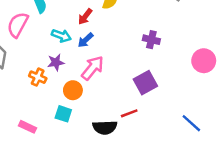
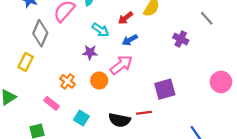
blue arrow: (86, 40) -> (130, 40), moved
purple cross: (151, 40) -> (181, 39), moved
orange cross: (38, 77) -> (67, 81), moved
cyan square: (63, 114) -> (81, 118), moved

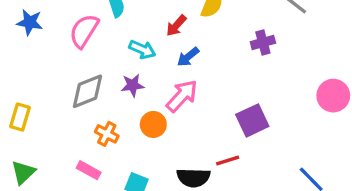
gray diamond: (40, 33) -> (87, 91), moved, turned 55
purple cross: (181, 39) -> (263, 42), turned -32
yellow rectangle: (26, 62) -> (20, 117), moved

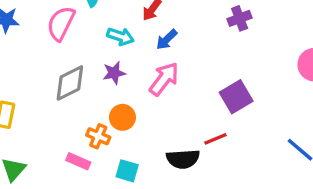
orange circle: (153, 124) -> (122, 117), moved
orange cross: (107, 134) -> (98, 136), moved

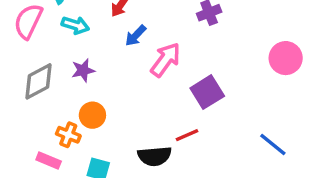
cyan arrow: (120, 36) -> (75, 25), moved
pink arrow: (164, 79) -> (166, 60), moved

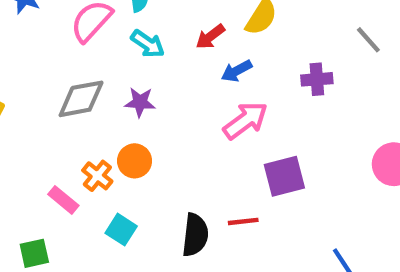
blue arrow: (136, 36) -> (237, 71), moved
black semicircle: (154, 156) -> (195, 235), turned -96

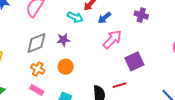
cyan arrow: (148, 44) -> (75, 17), moved
purple cross: (317, 79) -> (141, 15), turned 32
orange cross: (97, 176) -> (38, 69), moved

